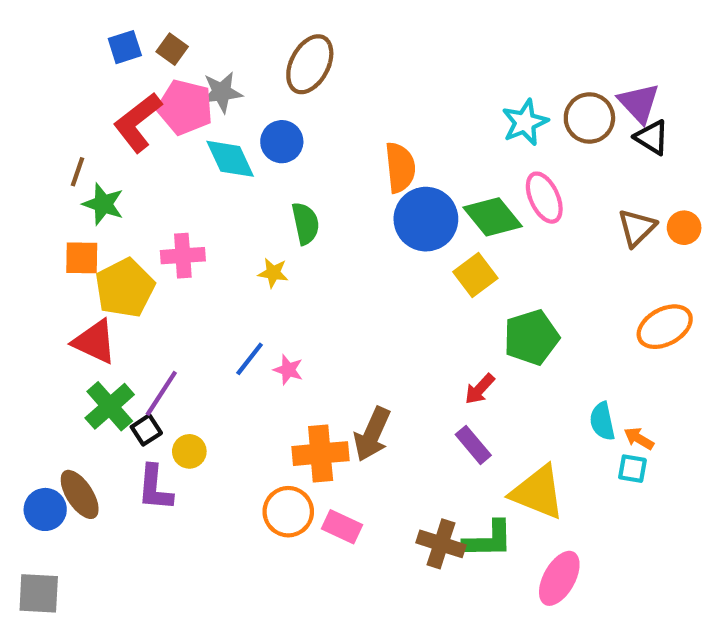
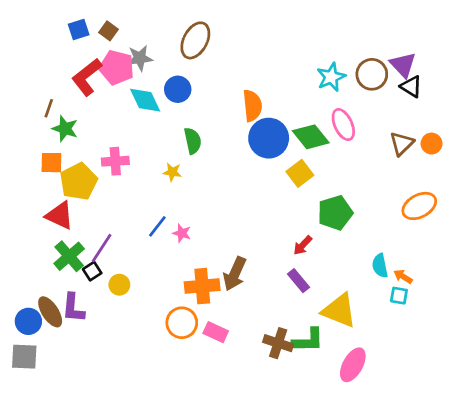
purple L-shape: (155, 488) -> (73, 308), moved
gray square: (39, 593) -> (24, 357), moved

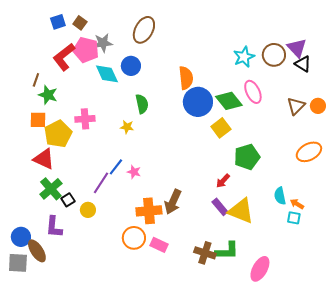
purple line: (102, 248) -> (101, 183), moved
yellow triangle: (339, 310) -> (241, 211), moved
brown ellipse: (50, 312) -> (37, 251), moved

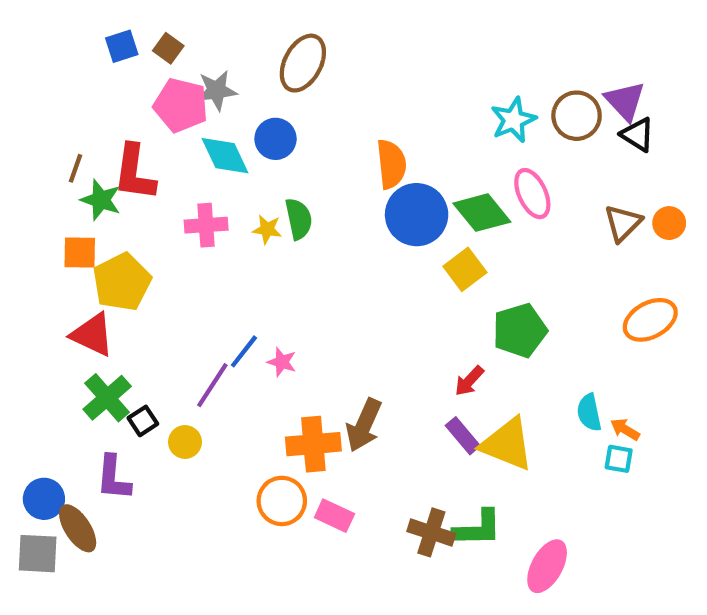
red L-shape: (64, 57) -> (134, 173), moved, turned -44
pink cross: (85, 119) -> (206, 225), moved
yellow star: (127, 127) -> (267, 229), moved

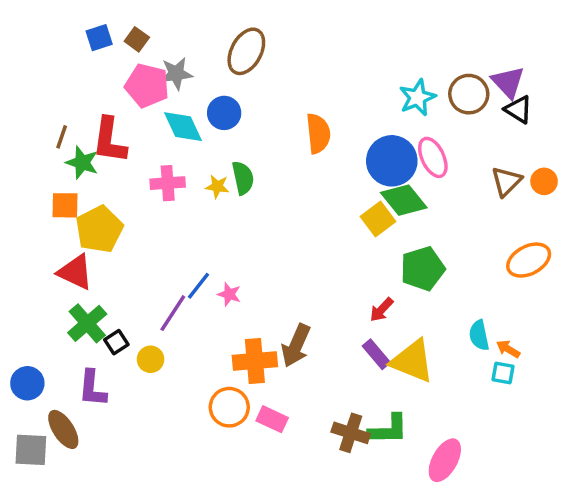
green diamond: (482, 213) -> (404, 200), moved
blue circle: (417, 215) -> (392, 161), moved
blue circle: (44, 499) -> (27, 383), moved

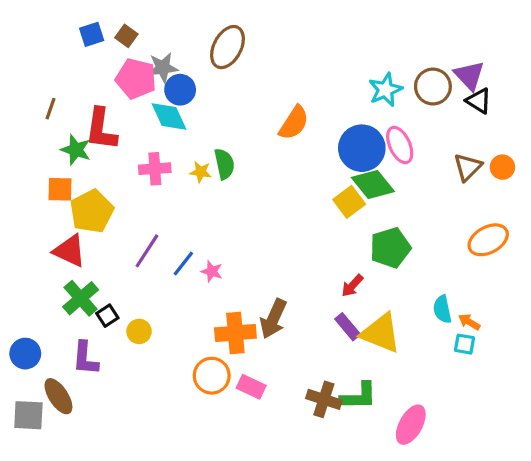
blue circle: (224, 113) -> (180, 90), moved
orange semicircle: (318, 133) -> (294, 123), turned 39
brown line: (62, 137) -> (51, 109), moved
purple line: (173, 313) -> (147, 251), moved

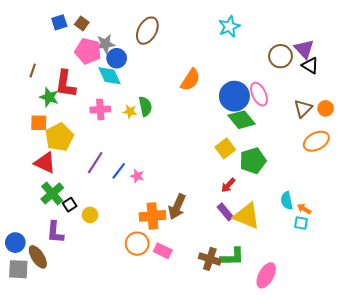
cyan star: (386, 90) -> (229, 26), moved
yellow square: (349, 202) -> (225, 148), moved
orange ellipse: (488, 240) -> (316, 141), moved
blue circle: (25, 354) -> (15, 243), moved

